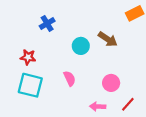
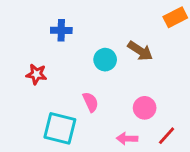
blue cross: (47, 23) -> (61, 30), turned 32
cyan square: (30, 85) -> (60, 128), moved

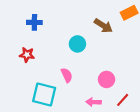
blue cross: (61, 30) -> (34, 22), moved
brown arrow: (140, 51) -> (103, 26), moved

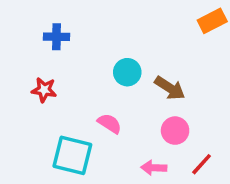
brown arrow: (103, 26) -> (170, 88), moved
pink semicircle: (67, 75) -> (110, 123), turned -32

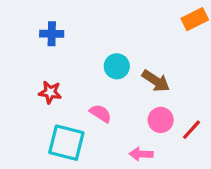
red star: (44, 90) -> (50, 92), moved
red line: (202, 164) -> (192, 130), moved

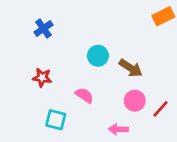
blue cross: (52, 34) -> (43, 28), turned -36
cyan square: (66, 143) -> (56, 120), size x0.7

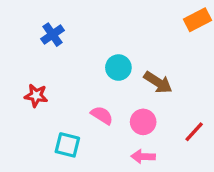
red star: (42, 78) -> (36, 96), moved
pink circle: (135, 101) -> (143, 122), moved

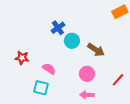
blue cross: (53, 35) -> (58, 28), moved
pink semicircle: (102, 115) -> (49, 69), moved

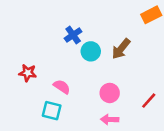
brown arrow: (96, 50) -> (121, 49), moved, turned 96

